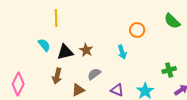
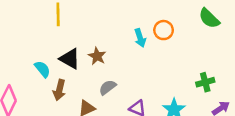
cyan semicircle: (44, 45) -> (42, 69), moved
black triangle: (65, 52) -> (70, 59), turned 42
cyan arrow: (122, 52) -> (140, 38), moved

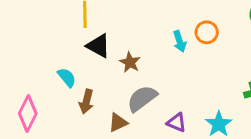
black triangle: (70, 59) -> (98, 46), moved
gray semicircle: (108, 87) -> (142, 98), size x1.5

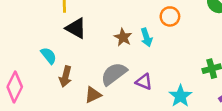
cyan arrow: (180, 41) -> (146, 37), moved
brown star: (130, 62) -> (123, 37), moved
purple triangle: (177, 123) -> (144, 82), moved

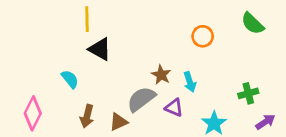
brown star: (123, 37) -> (161, 75), moved
cyan arrow: (146, 37) -> (190, 82), moved
brown arrow: (66, 76) -> (87, 116), moved

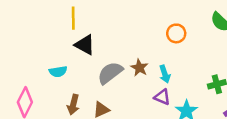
cyan semicircle: (70, 79) -> (58, 72), turned 120
gray semicircle: (141, 99) -> (110, 73), moved
purple triangle: (174, 108) -> (162, 97), moved

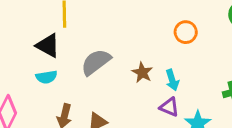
black triangle: (85, 45) -> (48, 46), moved
gray semicircle: (110, 73) -> (96, 62), moved

